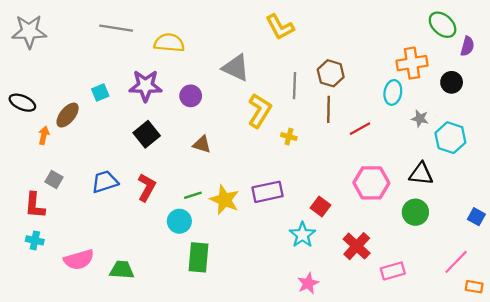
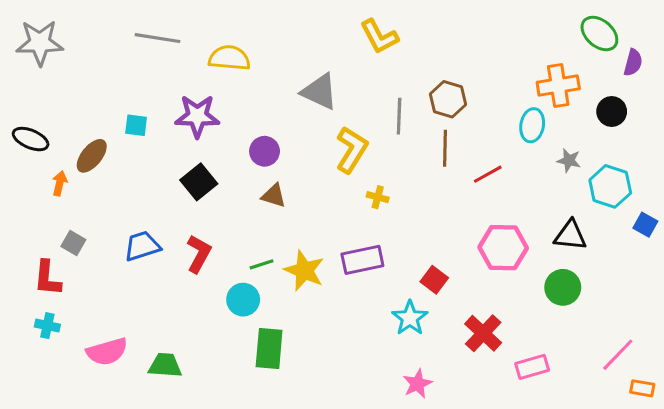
cyan square: (100, 92) -> (136, 125), turned 30
purple circle: (191, 96) -> (265, 151), moved
yellow cross: (289, 137) -> (378, 197), moved
blue square: (476, 217) -> (645, 225), moved

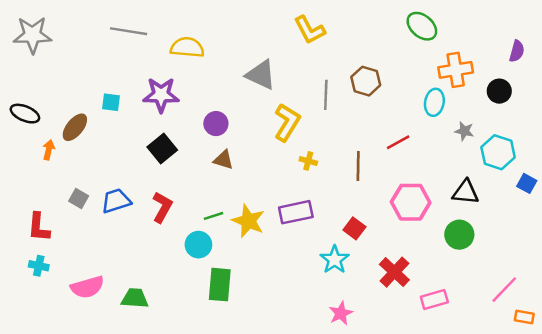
green ellipse: (599, 33) -> (422, 26), moved
brown line: (445, 148) -> (358, 166), moved
gray square: (73, 243) -> (79, 198), moved

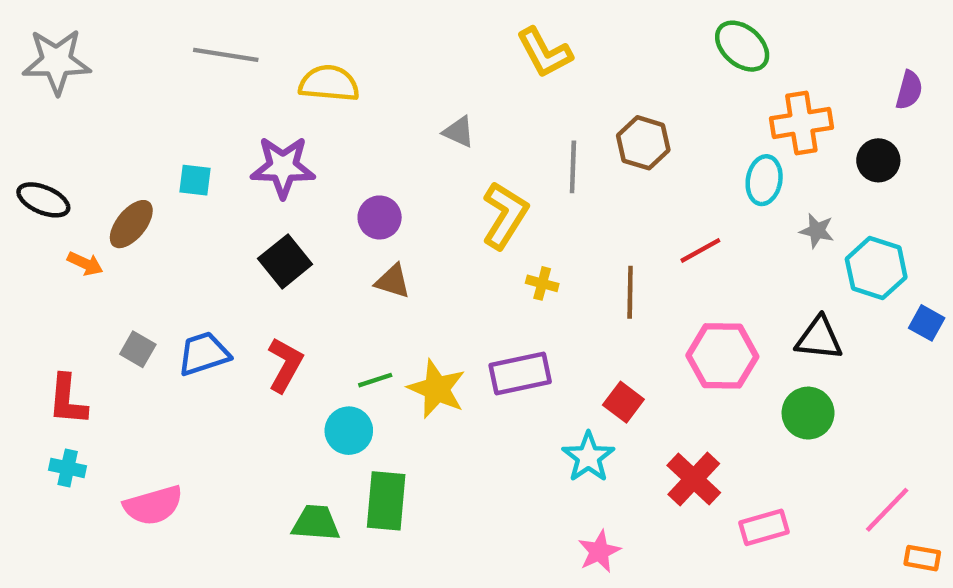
gray triangle: (261, 75) -> (459, 132), size x0.6
orange arrow: (49, 150) -> (85, 264), turned 102
green trapezoid: (135, 298) -> (316, 523), moved

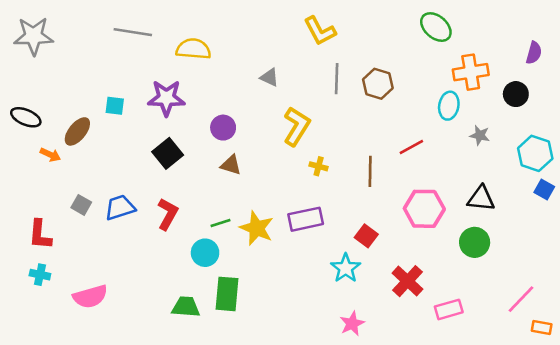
gray line: (573, 167) -> (337, 79), moved
cyan hexagon: (876, 268) -> (535, 153), moved

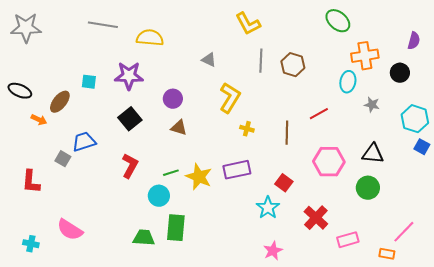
blue trapezoid: (120, 208) -> (84, 142), moved
cyan cross: (40, 275) -> (31, 244), moved
pink semicircle: (90, 297) -> (70, 230), turned 48
orange rectangle: (542, 327) -> (387, 254), moved

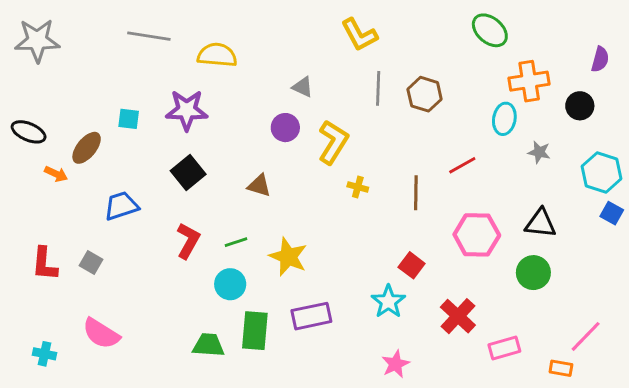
purple circle: (173, 99) -> (285, 128), moved
gray square: (63, 159) -> (91, 262), moved
purple rectangle: (237, 170) -> (311, 316), moved
green line: (171, 173) -> (236, 242), moved

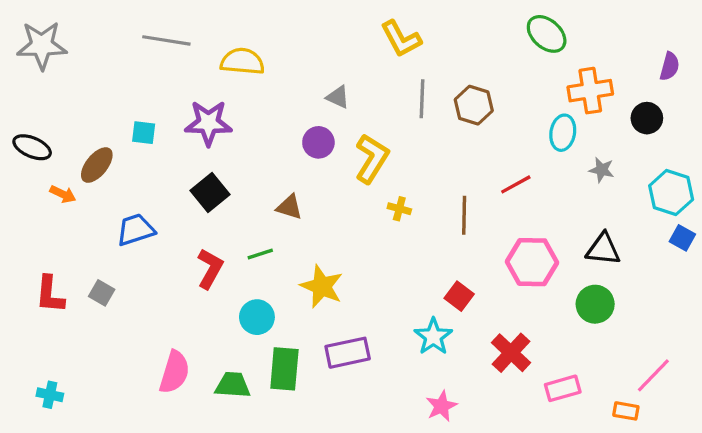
green line: (236, 242) -> (260, 254), moved
pink semicircle: (101, 334) -> (174, 372), moved, turned -105

